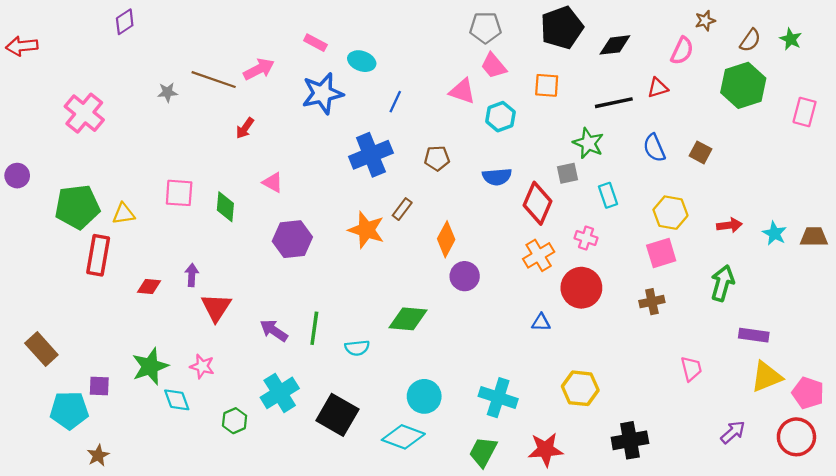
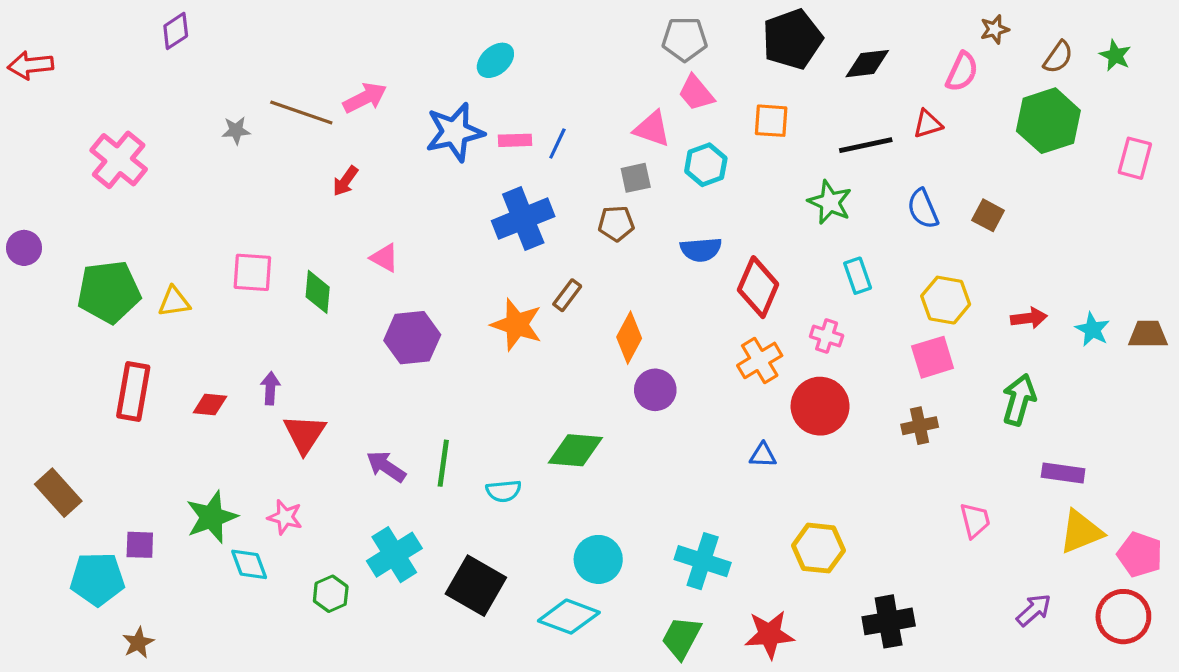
pink rectangle: (315, 43) -> (515, 140), moved, turned -30
cyan ellipse: (362, 61) -> (495, 60), moved, turned -60
gray square: (568, 173) -> (636, 178), moved
red rectangle: (98, 255) -> (133, 391), moved

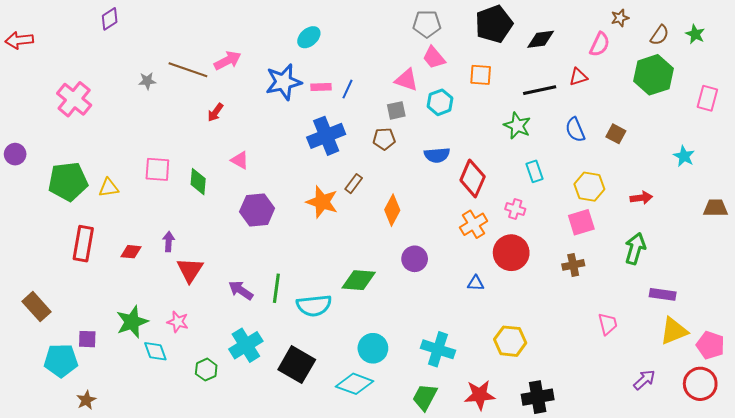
cyan star: (1092, 329) -> (684, 156), moved
purple circle: (655, 390) -> (415, 259), moved
cyan semicircle: (504, 491) -> (314, 306), size x1.6
black cross: (889, 621) -> (538, 397), moved

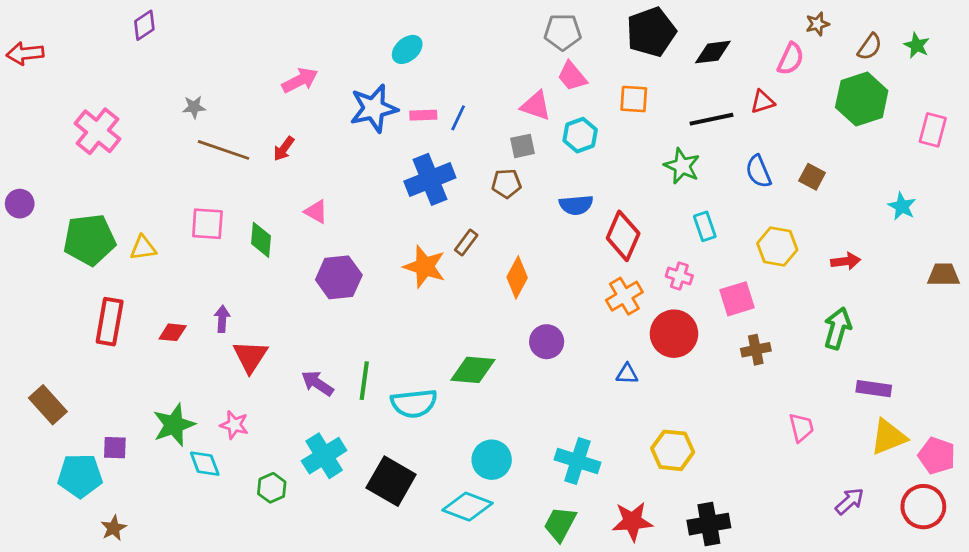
brown line: (188, 70) -> (224, 150), moved
pink square: (581, 222) -> (737, 299), moved

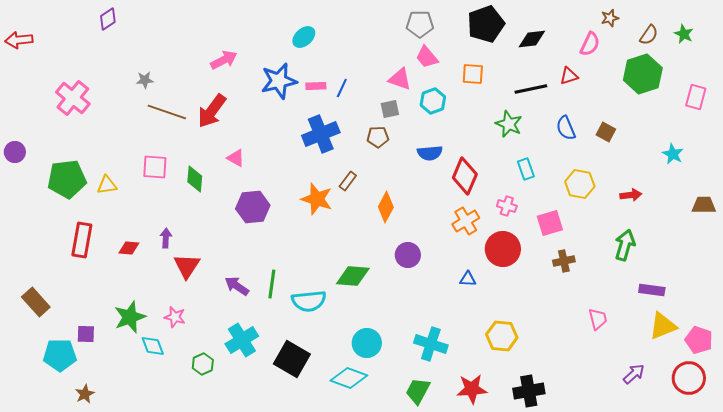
red arrow: (284, 149) -> (212, 111), size x1.8

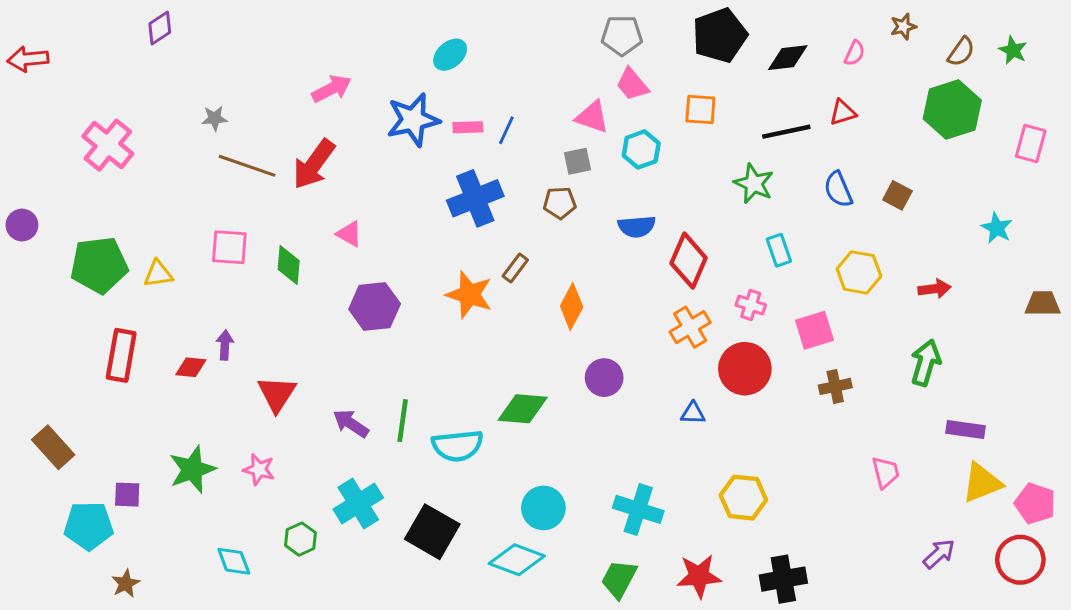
pink semicircle: (590, 44) -> (854, 53), moved, size x0.7
purple arrow: (166, 238) -> (225, 345), moved
cyan diamond: (153, 346) -> (234, 561), moved

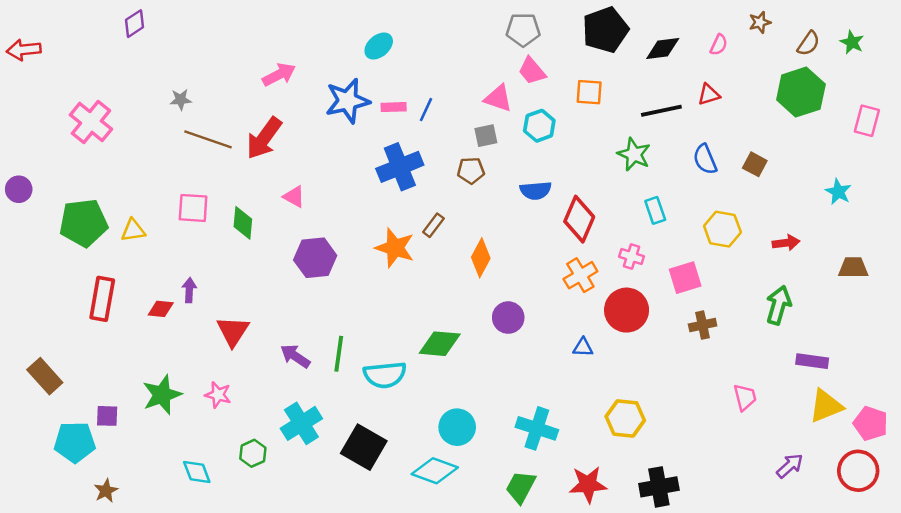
brown trapezoid: (1043, 304) -> (853, 268), moved

